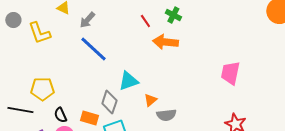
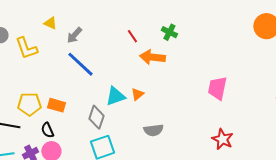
green cross: (173, 15) -> (169, 32), moved
orange triangle: (150, 100) -> (137, 94), moved
orange rectangle: (89, 118) -> (56, 105), moved

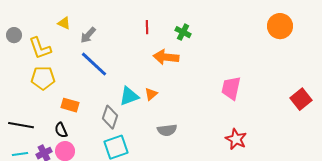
red line: (132, 36) -> (147, 27), moved, turned 32
yellow pentagon: (29, 104) -> (43, 78), moved

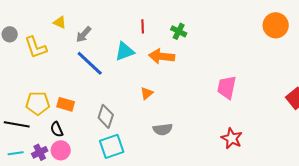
yellow pentagon: (43, 78) -> (38, 103), moved
cyan triangle: (129, 96) -> (125, 51), moved

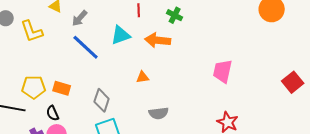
orange triangle: (147, 93) -> (143, 77), turned 32

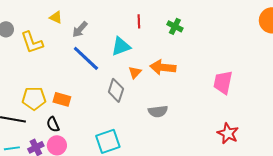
orange arrow: (158, 40) -> (163, 67), moved
orange triangle: (143, 77) -> (135, 72), moved, turned -40
gray diamond: (102, 100) -> (116, 90), moved
gray semicircle: (159, 113) -> (158, 111), moved

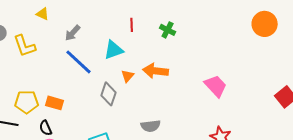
yellow triangle: (56, 17) -> (43, 14), moved
pink trapezoid: (223, 82) -> (216, 86), turned 125
gray semicircle: (158, 111) -> (151, 126), moved

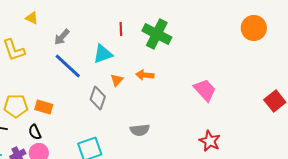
green cross: (168, 30) -> (157, 34), size x1.8
orange arrow: (156, 71) -> (145, 75), size x0.7

